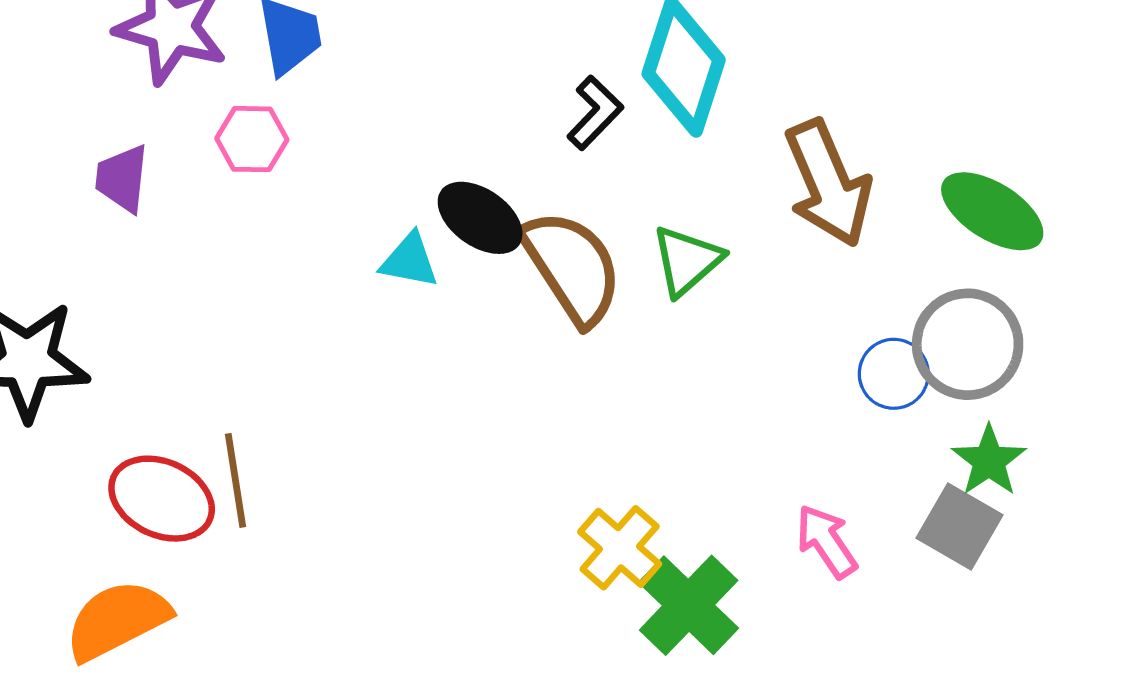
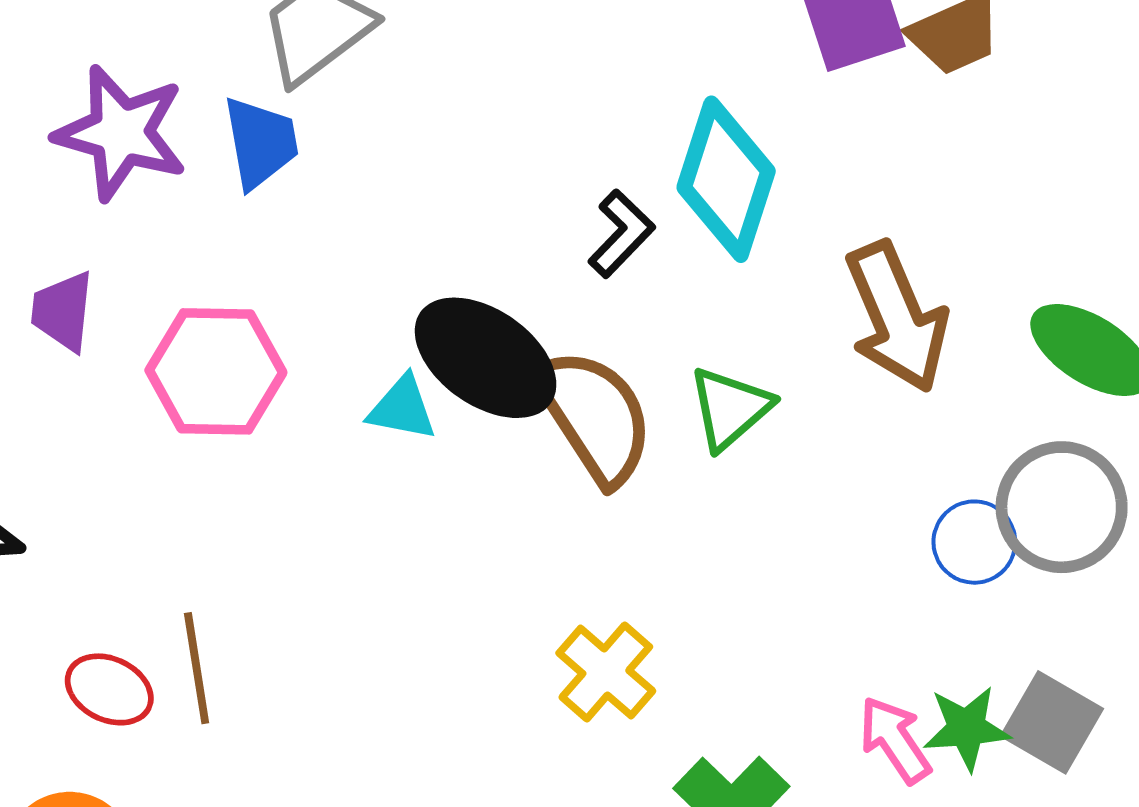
pink hexagon: (252, 139) -> (216, 371), moved, size x1.6
black ellipse: (480, 218) -> (486, 358), size x1.4
green star: (989, 461) -> (967, 728), moved, turned 30
red ellipse: (162, 499) -> (109, 689), size x0.7
yellow cross: (620, 548) -> (606, 672), moved

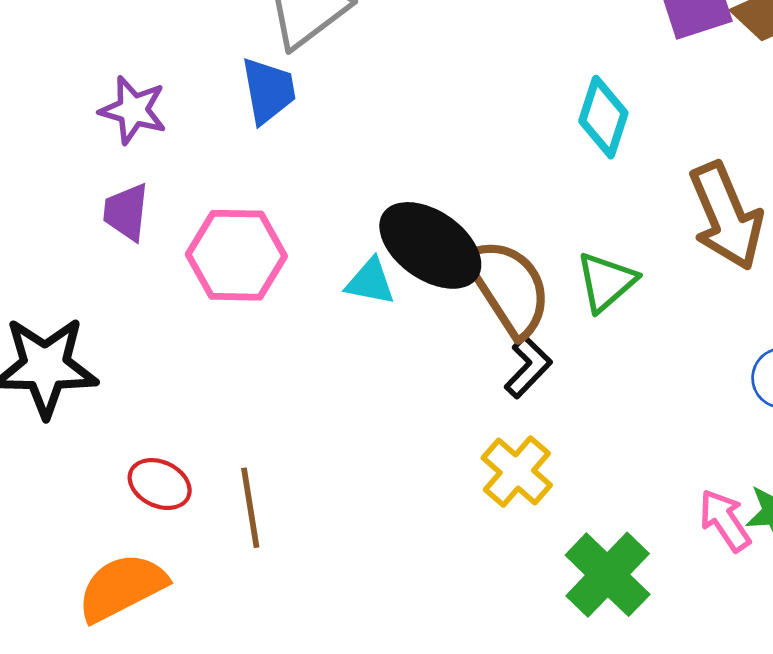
purple star: (121, 133) -> (133, 110), moved, size x0.7
cyan diamond: (726, 179) -> (603, 117), size x0.7
black L-shape: (621, 234) -> (528, 367), moved
brown line: (197, 668) -> (250, 508), moved

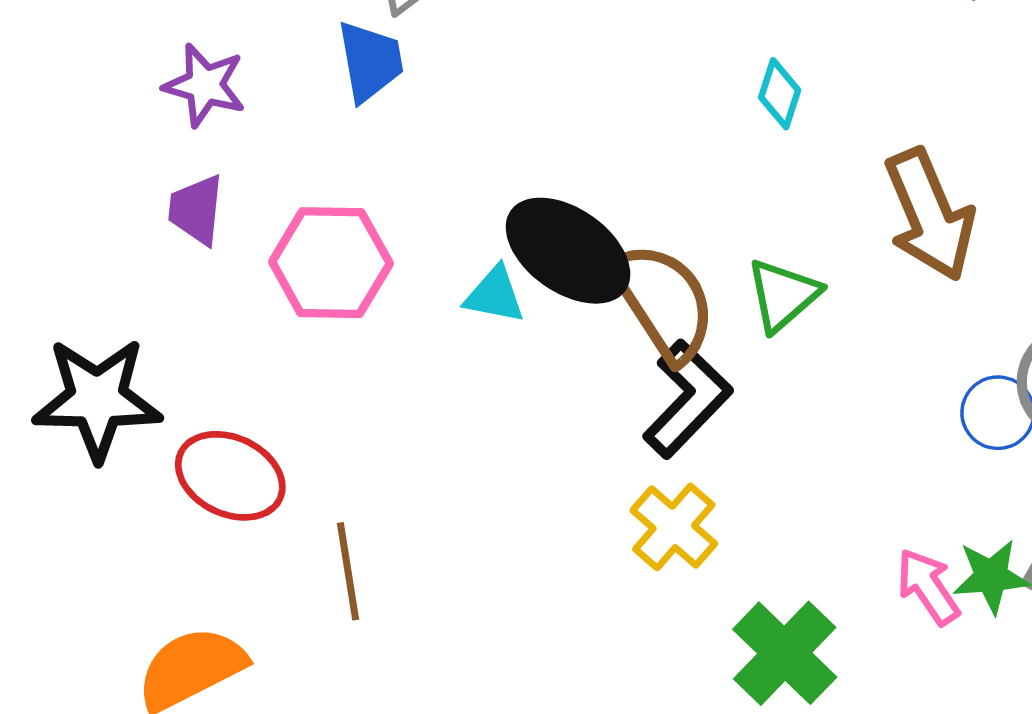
cyan diamond: (603, 117) -> (780, 94), size x0.7
black L-shape: (528, 367) -> (687, 399), size x1.5
red ellipse: (160, 484) -> (230, 476), moved, size x1.4

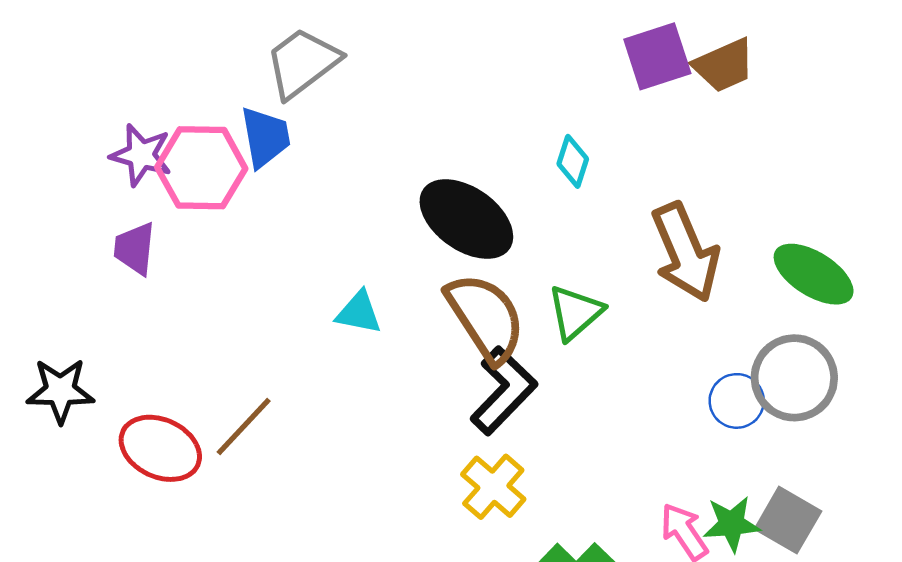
black ellipse: (568, 251) -> (466, 219), moved
pink hexagon: (331, 263) -> (201, 168), moved
black star: (97, 399) -> (60, 391), size x0.7
brown line: (348, 571) -> (244, 427), moved, turned 52

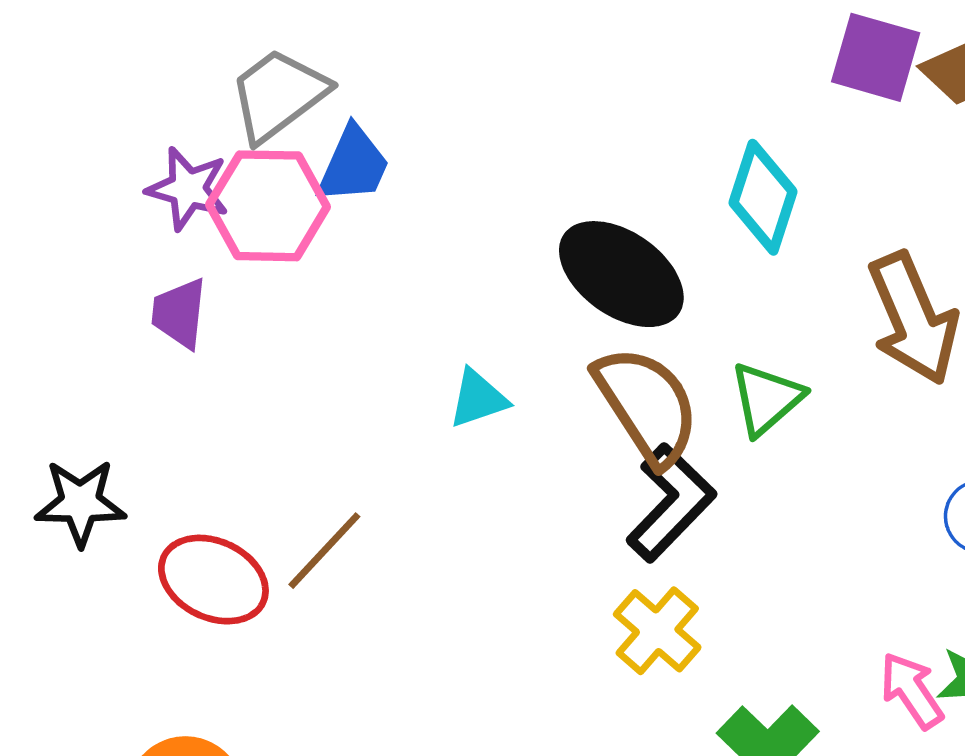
purple square: (657, 56) -> (876, 57), turned 34
gray trapezoid: (302, 63) -> (278, 95), moved
blue trapezoid: (265, 137) -> (353, 165), turned 34
cyan diamond: (573, 161) -> (763, 197), size x1.6
cyan triangle: (359, 313) -> (478, 399), turned -30

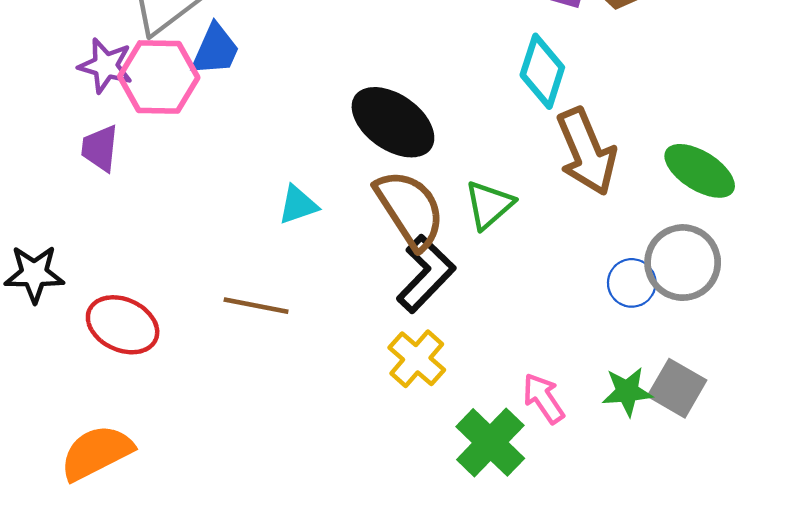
cyan diamond: (763, 197) -> (542, 71), moved
brown line: (324, 551) -> (256, 306), moved, turned 58
pink arrow: (911, 690) -> (543, 398), moved

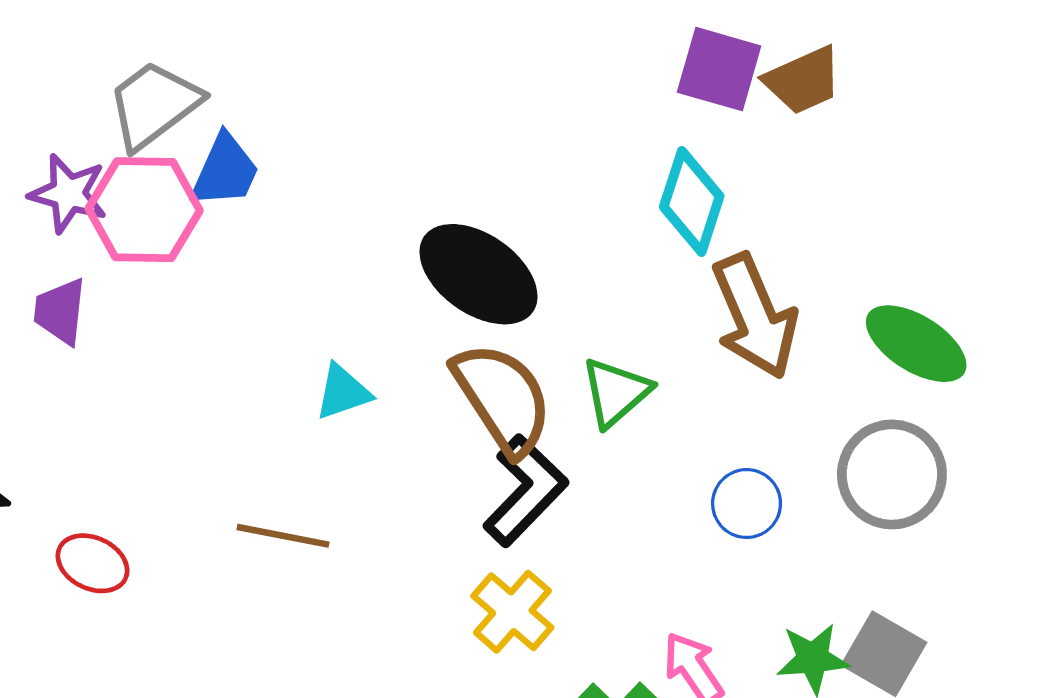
blue circle: (632, 283) -> (747, 504), moved
red ellipse: (123, 325) -> (92, 563), size x0.7

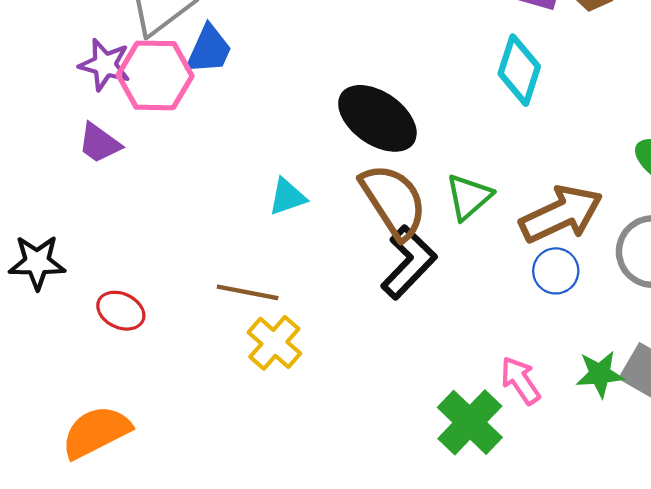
purple trapezoid: (60, 311) -> (99, 143), turned -60
brown arrow: (755, 316) -> (561, 214), moved, turned -92
yellow cross: (512, 612) -> (274, 343), moved

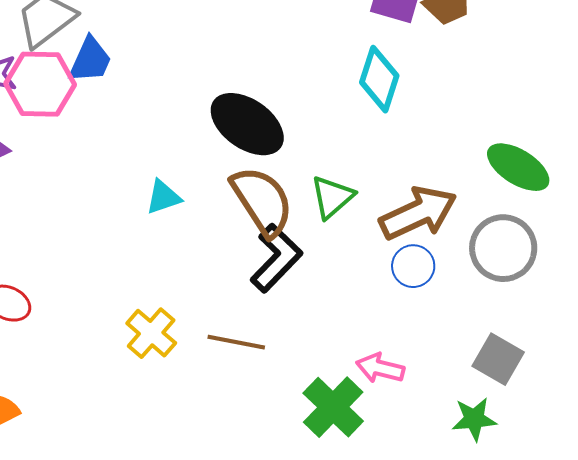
brown line: (248, 292) -> (236, 342), moved
green star: (600, 374) -> (474, 419), moved
pink arrow: (520, 380) -> (380, 368), turned -42

